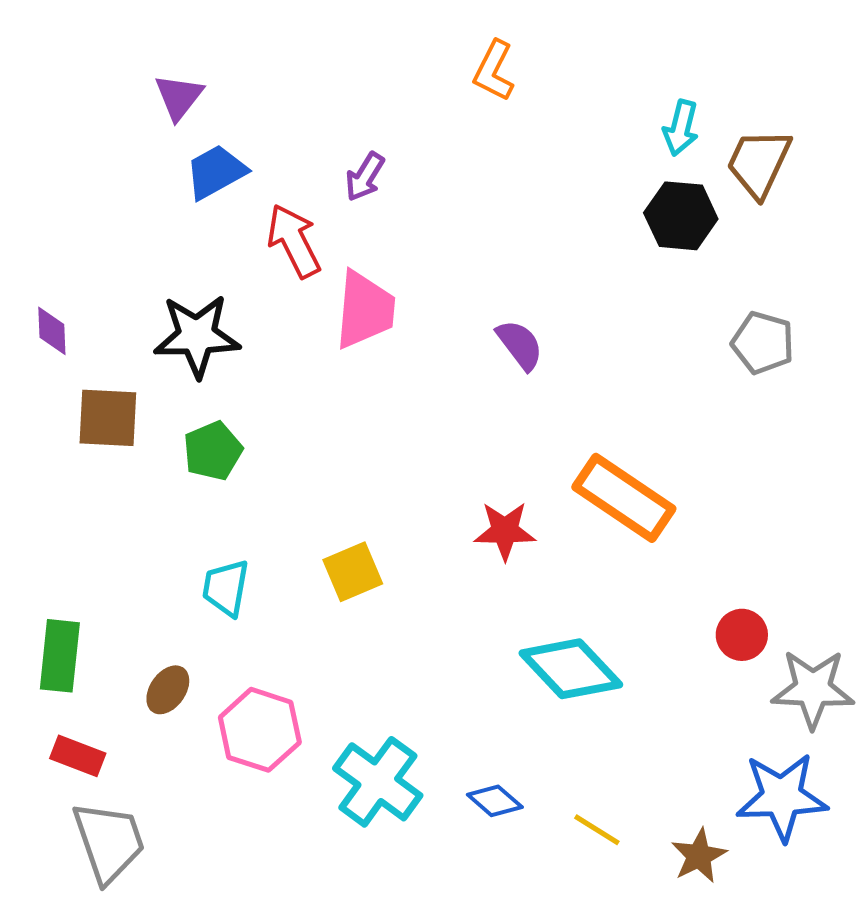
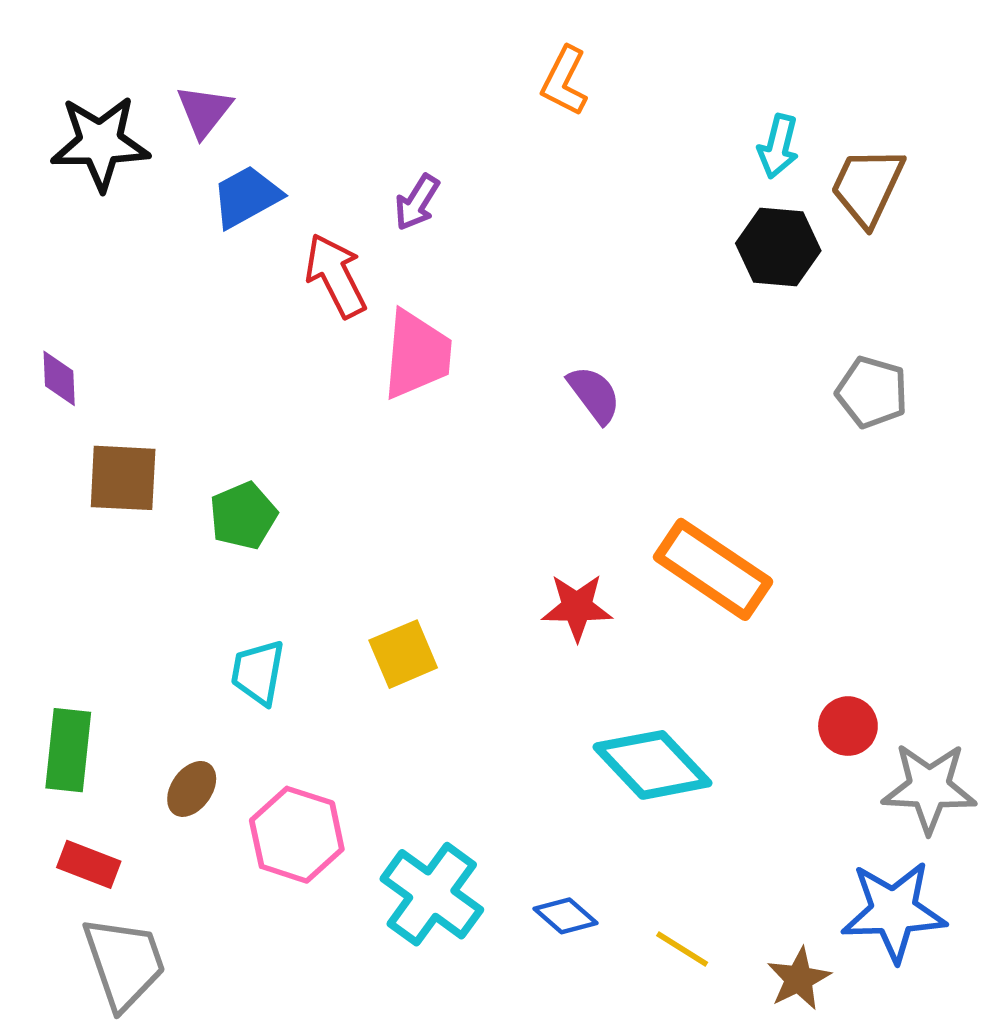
black star: (197, 336) -> (100, 143), moved

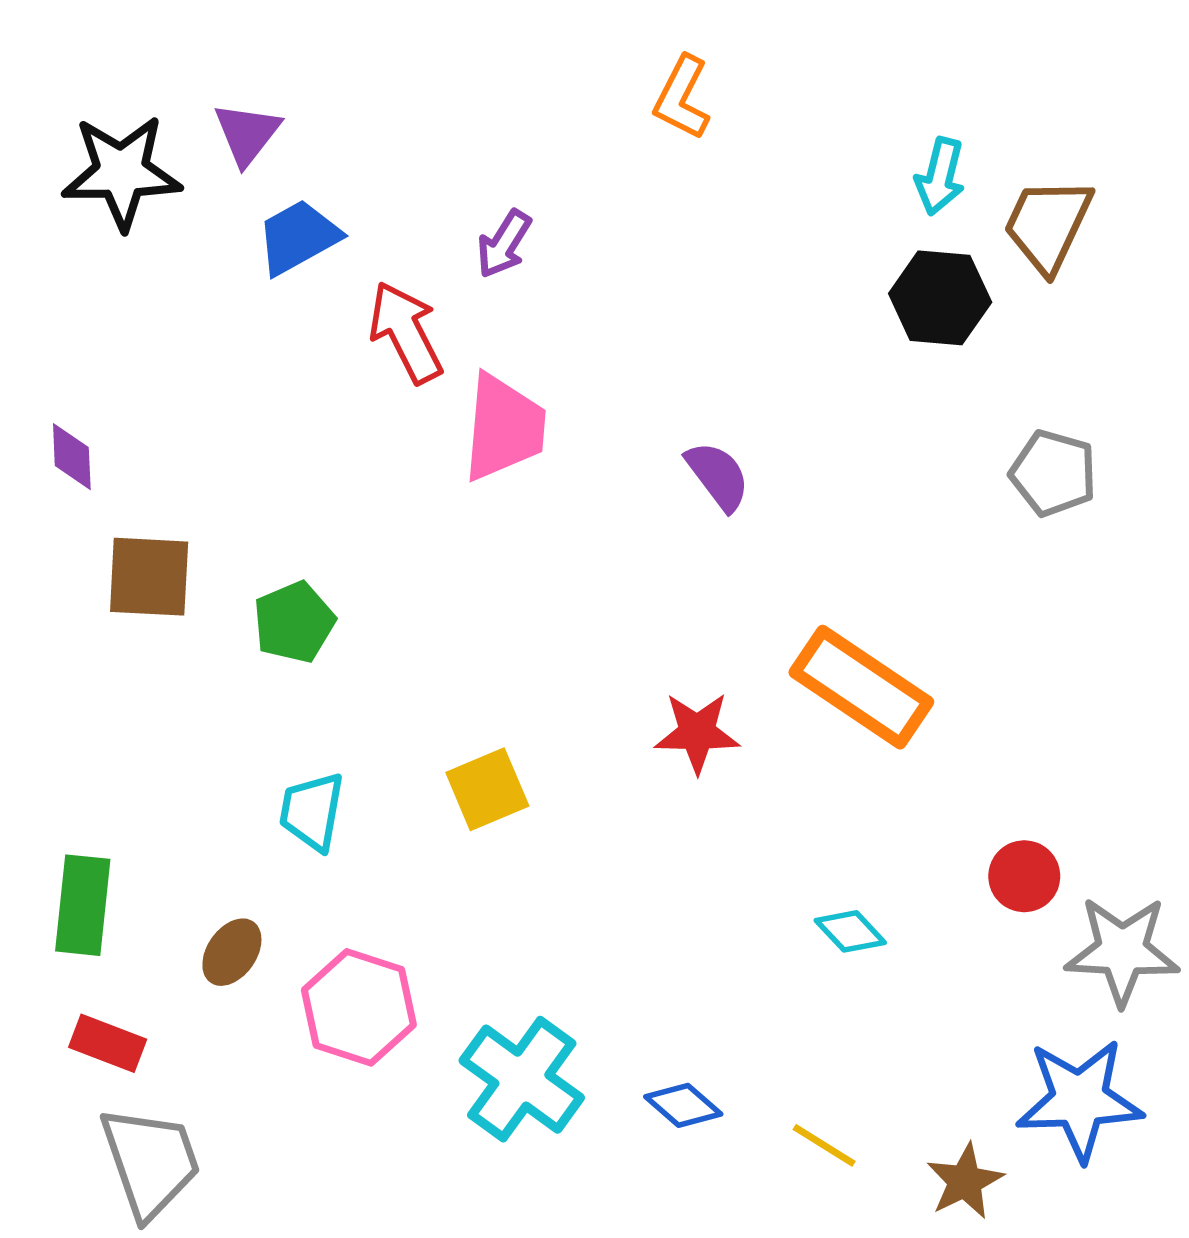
cyan diamond: (652, 765) -> (850, 931), moved, size x0.5

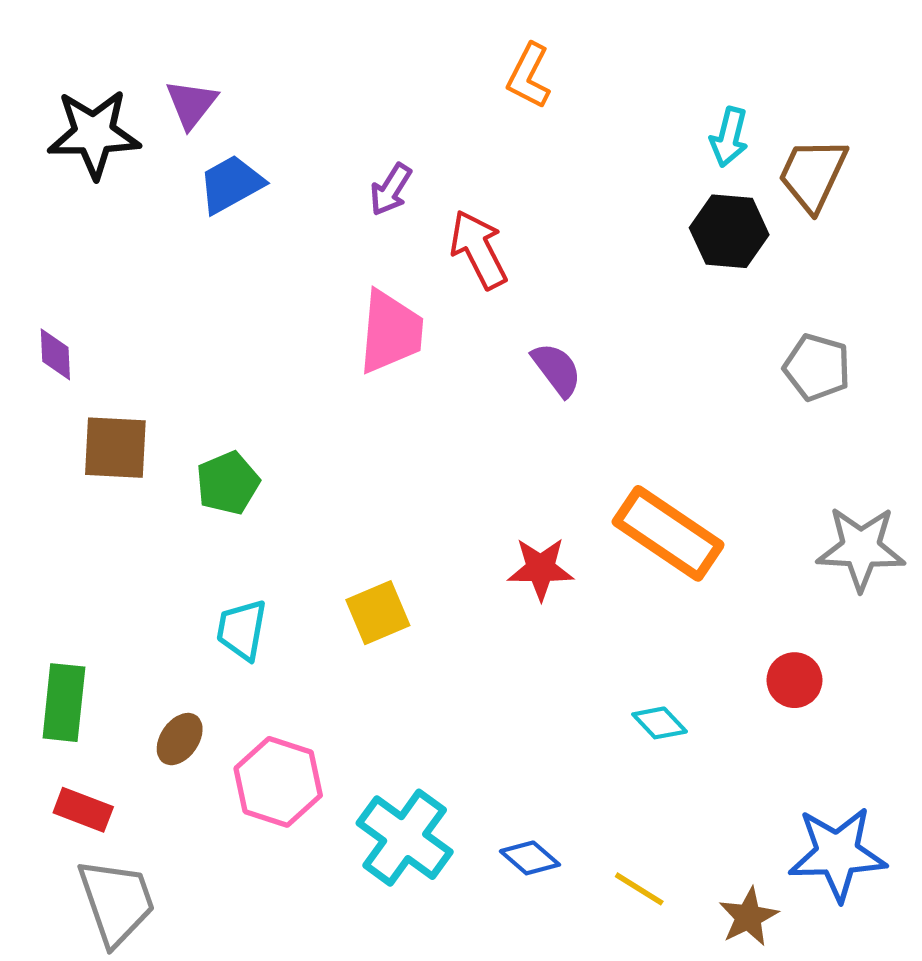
red arrow: (406, 332) -> (478, 249), moved
gray star: (1122, 951) -> (861, 548), moved

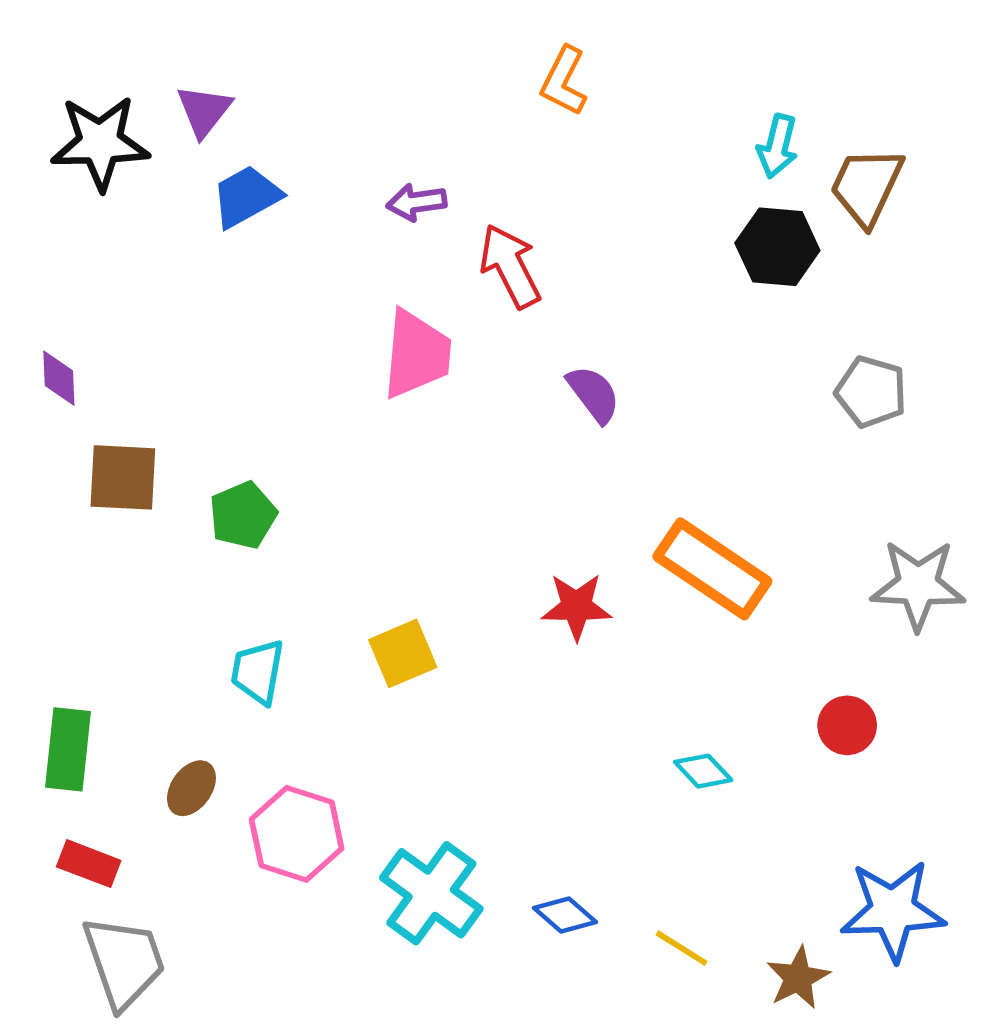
purple arrow: (391, 189) -> (416, 202), turned 50

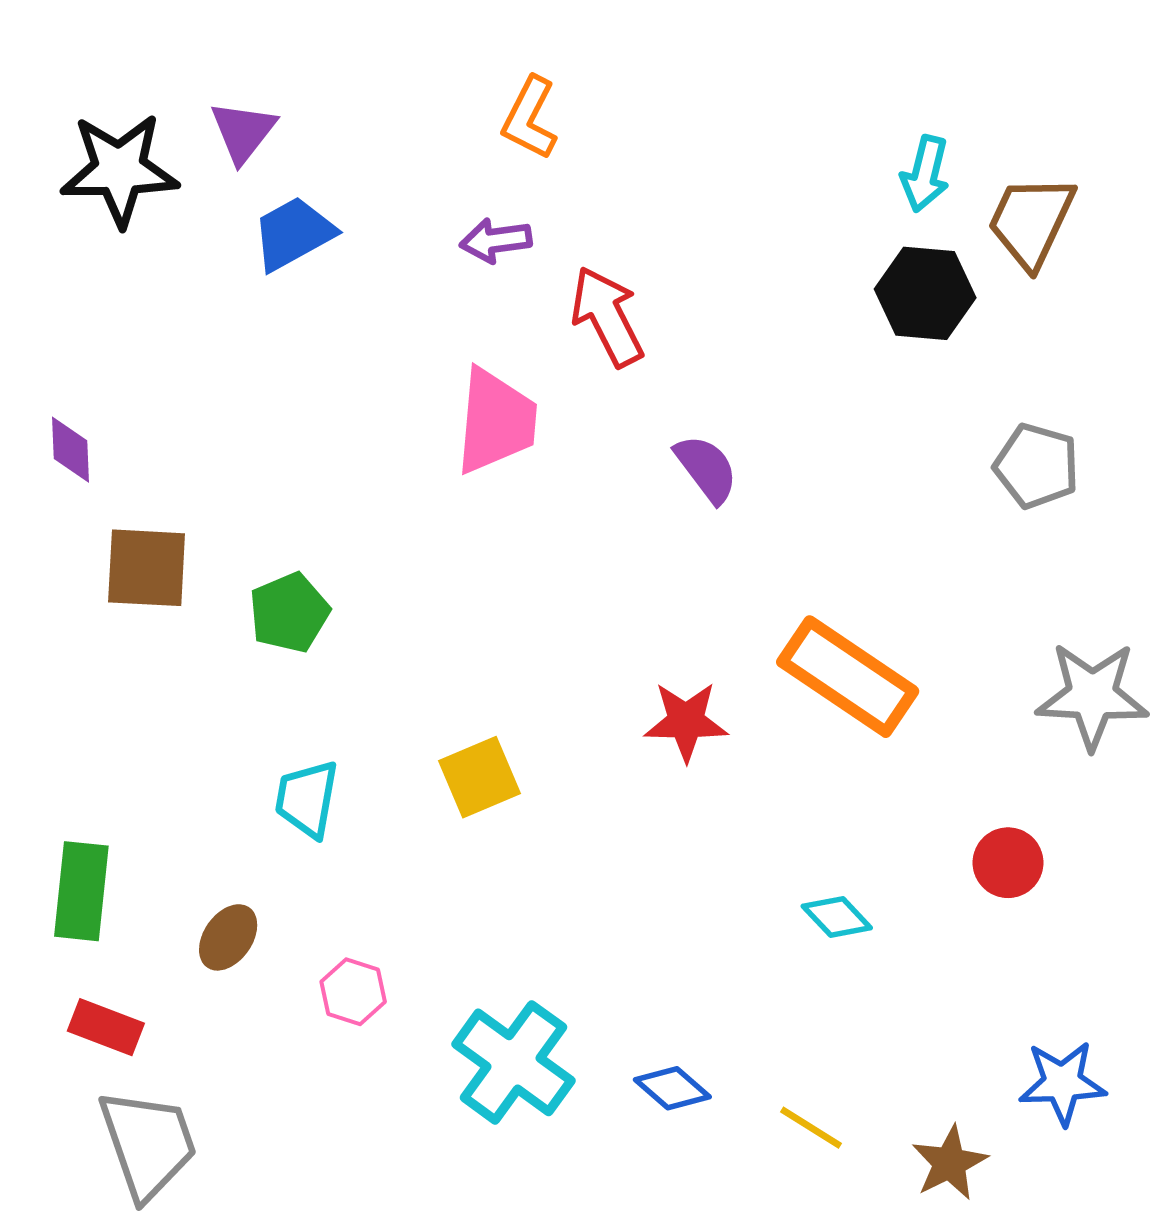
orange L-shape: (564, 81) -> (530, 118), moved
pink hexagon: (297, 834) -> (353, 992), size x0.6
blue star: (893, 910) -> (1062, 1083), size x0.7

